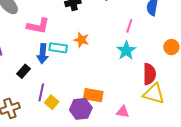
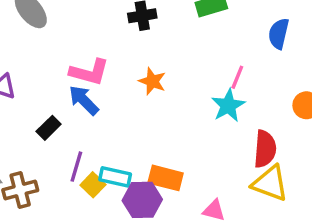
pink L-shape: (38, 26) -> (89, 72), moved
pink line: (129, 26) -> (237, 77), moved
cyan rectangle: (58, 48) -> (115, 177), moved
blue arrow: (43, 54) -> (84, 100), turned 126

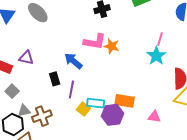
pink L-shape: (89, 72) -> (95, 42), moved
black rectangle: (49, 128) -> (55, 79), turned -56
purple line: (76, 167) -> (71, 90), moved

